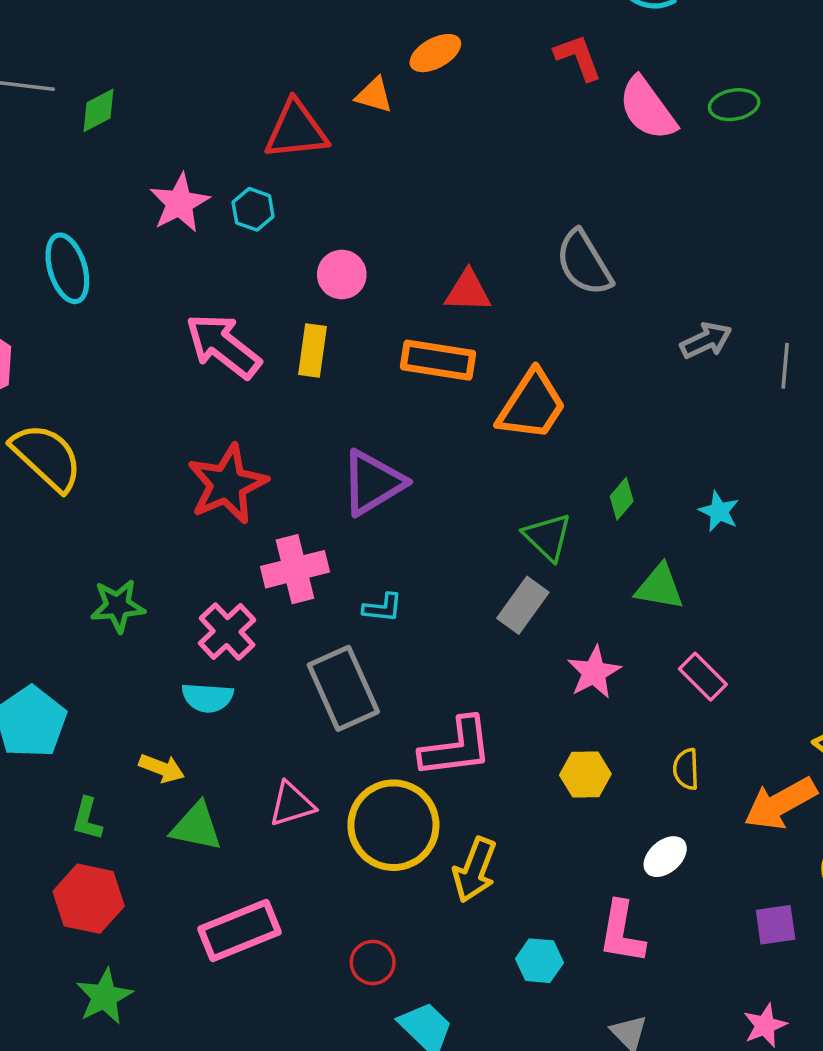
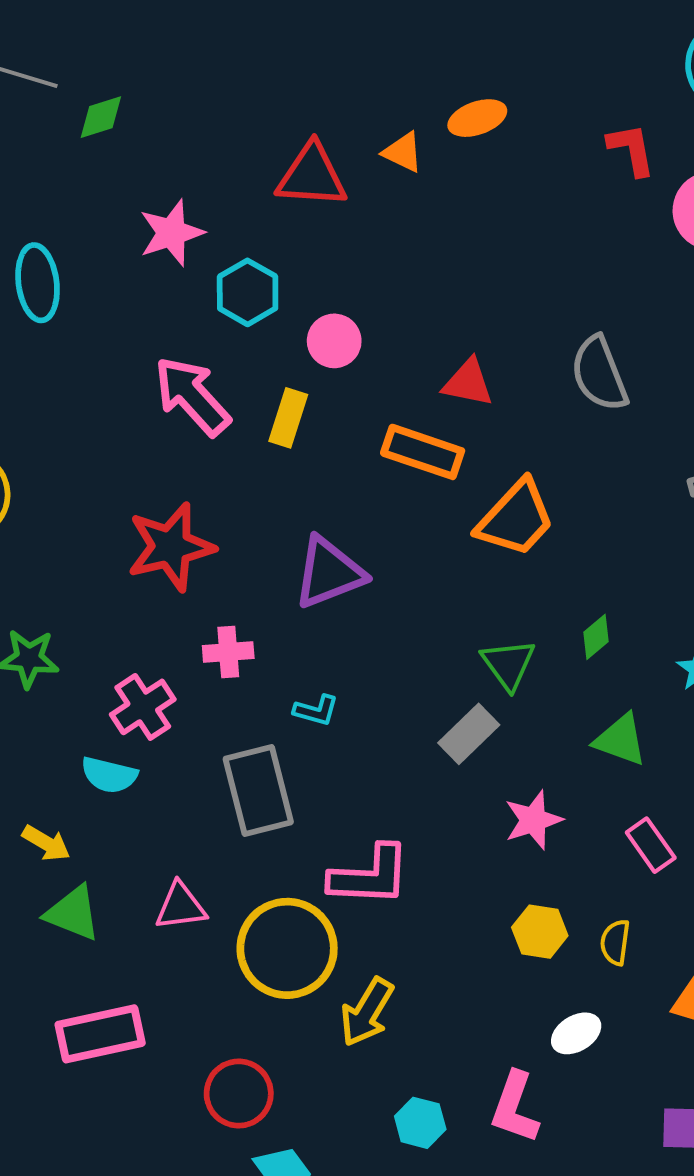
cyan hexagon: (253, 209) -> (248, 292), moved, size x1.4
pink cross: (295, 569) -> (228, 652), size x0.7
yellow hexagon: (585, 774) -> (540, 932), moved
red circle: (373, 962) -> (239, 1094), size x1.4

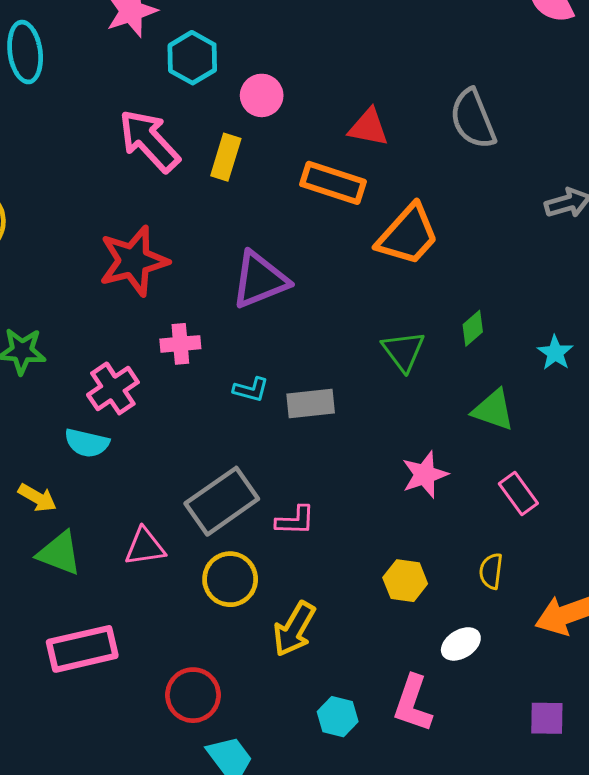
gray rectangle: (469, 734) -> (311, 403), moved, turned 39
gray rectangle: (258, 790) -> (222, 501), moved, turned 70
pink L-shape: (370, 876) -> (295, 521), size x0.6
yellow hexagon: (540, 932) -> (405, 581), moved
yellow circle: (287, 948) -> (230, 579), size x0.7

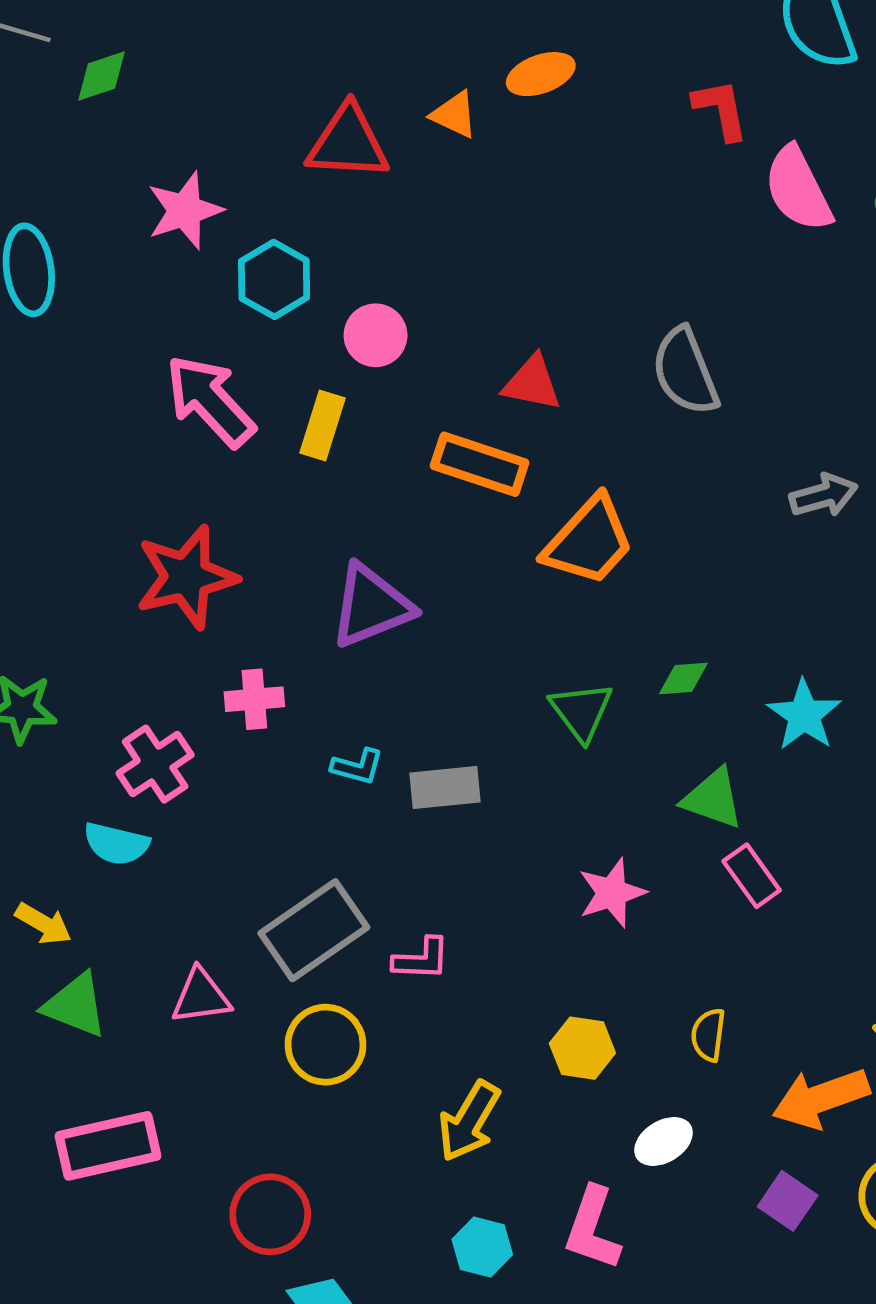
green diamond: (473, 328) -> (683, 678), turned 36
cyan star: (555, 353) -> (804, 715), size x1.4
pink rectangle: (518, 493) -> (752, 876), moved
yellow arrow: (294, 629) -> (469, 1121), moved
purple square: (547, 718) -> (788, 1201), moved, turned 33

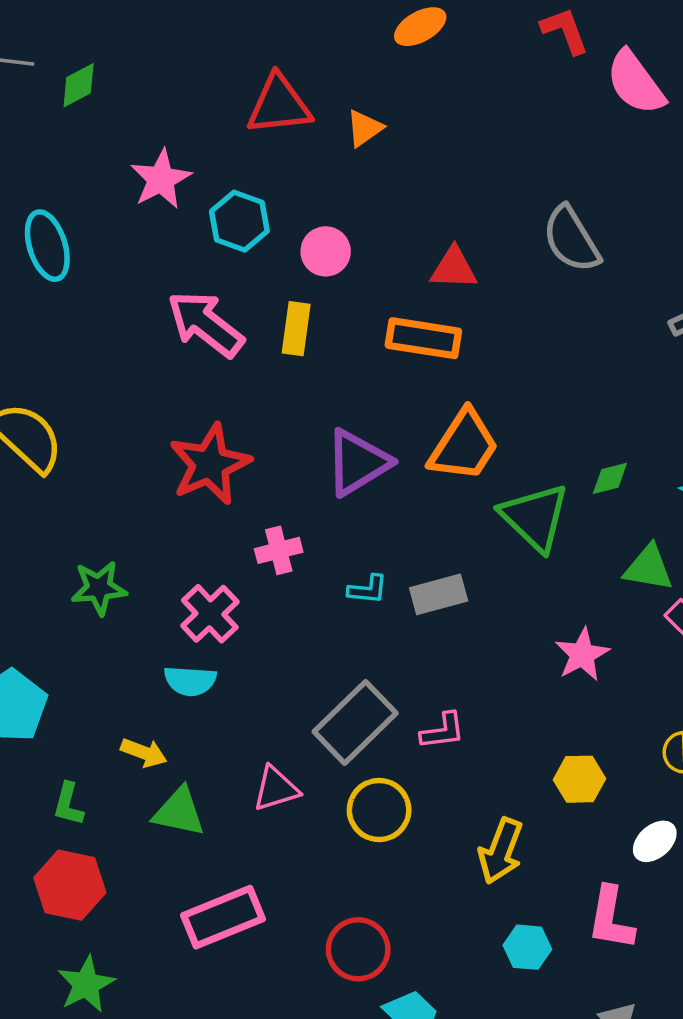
orange triangle: (454, 115) -> (365, 128), moved, turned -51
orange trapezoid: (589, 541) -> (464, 446), moved
green triangle: (581, 711) -> (535, 517), size x1.4

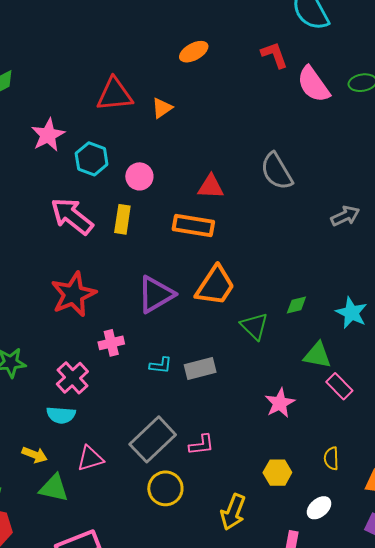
green triangle: (535, 517) -> (254, 326), size x0.7
pink triangle: (276, 789) -> (90, 458), moved

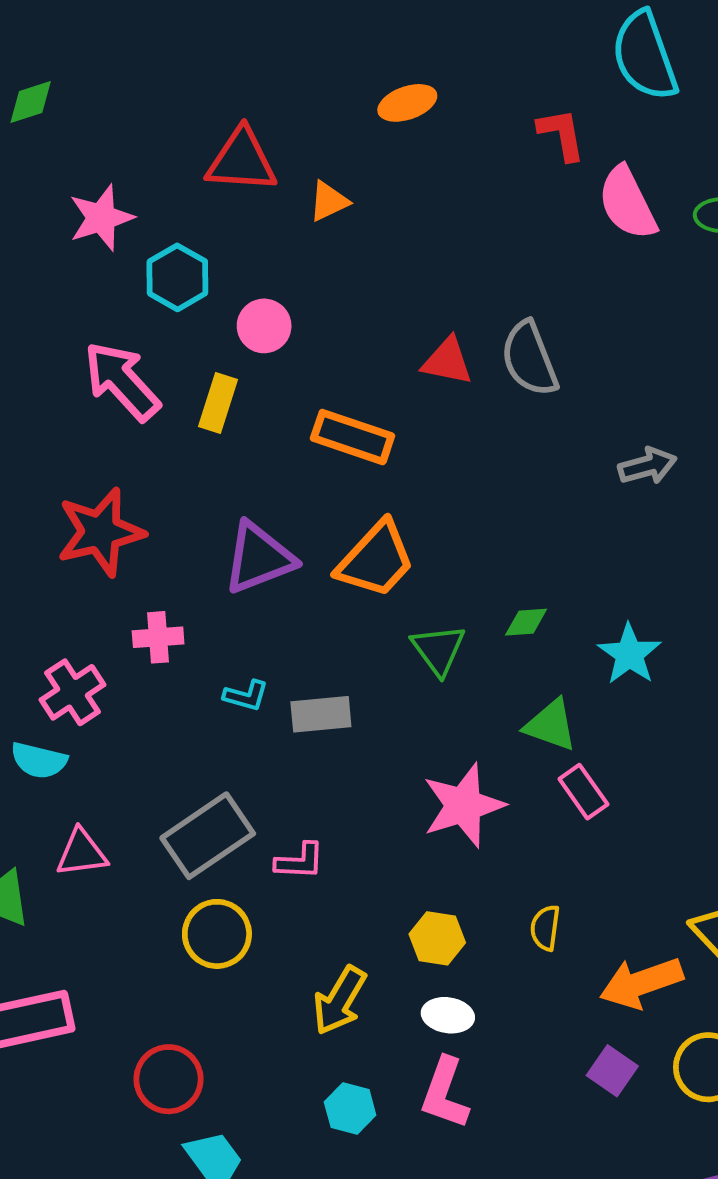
red triangle: (211, 187) -> (447, 361), moved
pink star: (280, 403) -> (463, 805), size x1.4
white ellipse: (319, 508) -> (448, 1015), moved, turned 40

